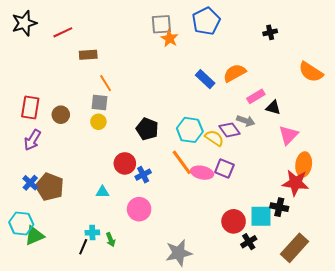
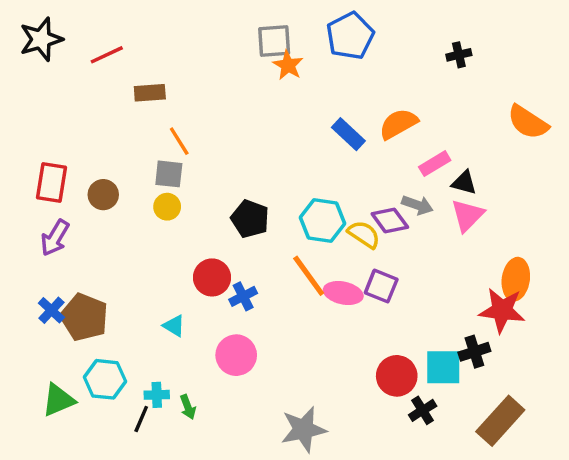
pink triangle: (288, 135) -> (467, 215), moved
cyan triangle: (102, 192) -> (174, 326), turned 32
black cross: (279, 207) -> (474, 352), turned -30
cyan hexagon: (21, 223) -> (105, 379), moved

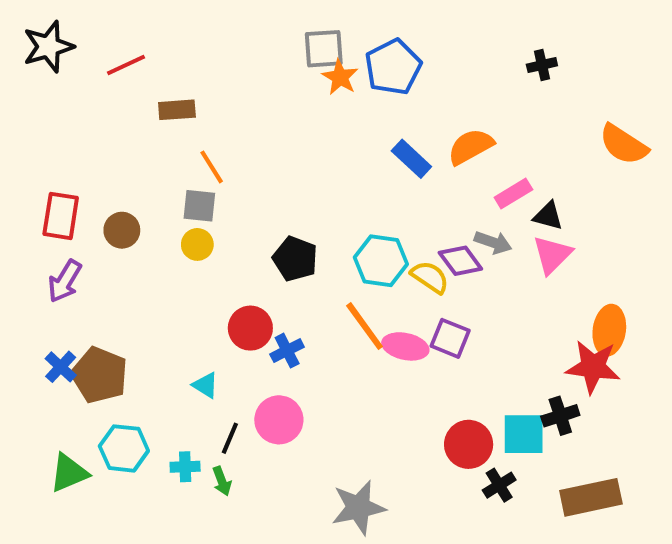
blue pentagon: (350, 36) -> (393, 67), moved
black line: (141, 419) -> (230, 438), moved
brown rectangle: (500, 421) -> (591, 497), turned 36

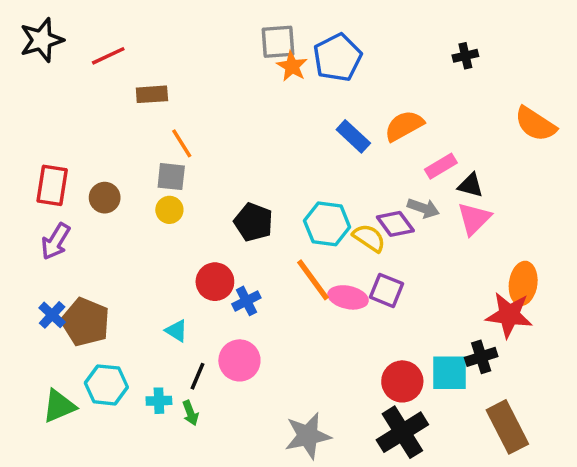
black cross: (499, 485) -> (402, 432), moved, size x1.8
brown rectangle: (591, 497) -> (507, 427), turned 75

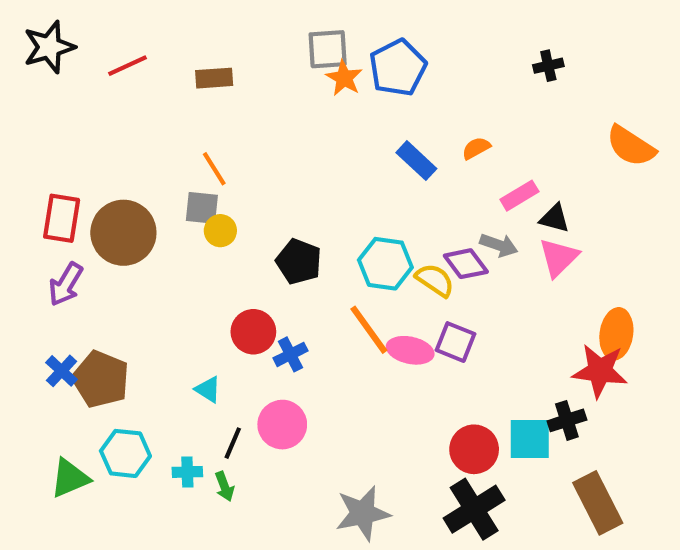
brown rectangle: (152, 94) -> (214, 78), moved
orange semicircle: (404, 126) -> (476, 148), size x0.6
brown circle: (105, 198) -> (123, 233), size x1.8
yellow circle: (169, 210) -> (220, 231), moved

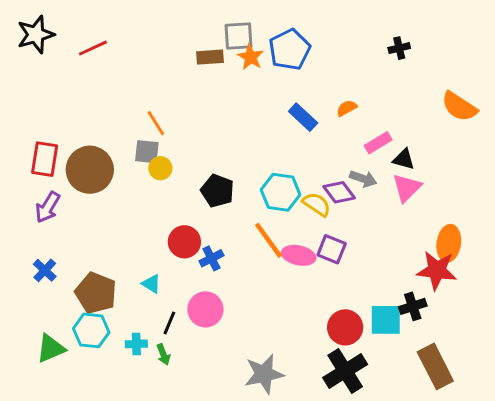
brown rectangle: (214, 78) -> (210, 57), moved
brown pentagon: (101, 379) -> (96, 293), moved

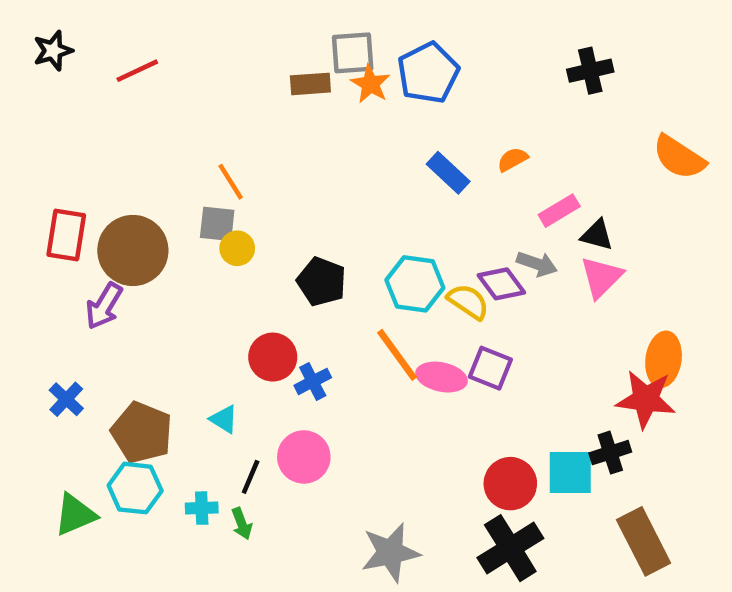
black star: (36, 35) -> (53, 51), size x0.7
black cross: (399, 48) -> (590, 71), size x1.4
purple arrow: (48, 207) -> (104, 306), moved

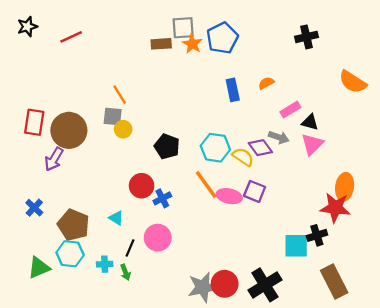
blue rectangle: (448, 173) -> (233, 90), turned 35
red circle: (510, 484) -> (225, 284), moved

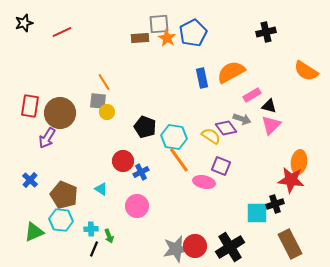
orange semicircle: (266, 83) -> (231, 72), size x2.0
cyan hexagon: (215, 148) -> (174, 137), moved
pink ellipse: (229, 196) -> (204, 182), moved
black line: (130, 248) -> (94, 249), moved

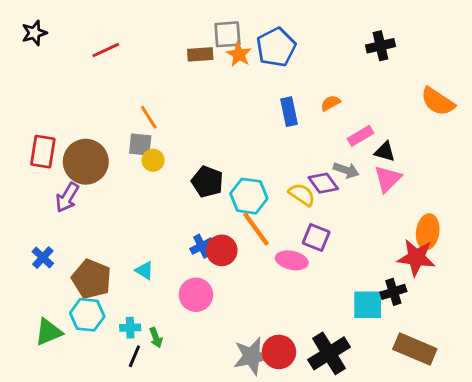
red line: (62, 32) -> (106, 50), moved
orange semicircle: (231, 72) -> (330, 103), size x0.5
red circle: (123, 161) -> (222, 250), moved
brown rectangle: (290, 244) -> (415, 349), turned -40

